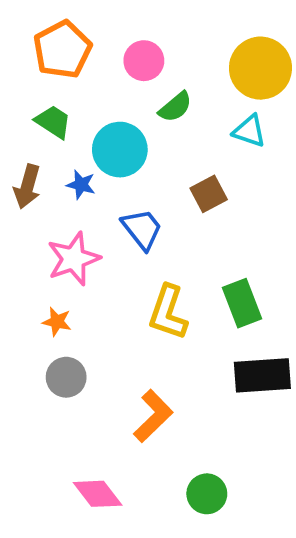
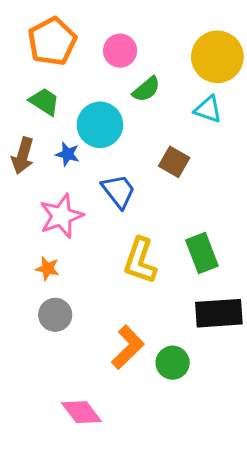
brown square: (209, 194) -> (174, 162), turned -32
green circle: (207, 494) -> (173, 363), moved

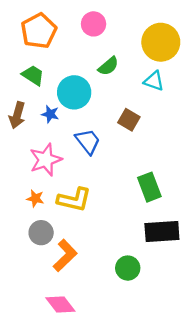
pink circle: (120, 51) -> (94, 24), moved
yellow L-shape: (140, 261) -> (74, 200), moved, turned -96
orange L-shape: (128, 347) -> (65, 255), moved

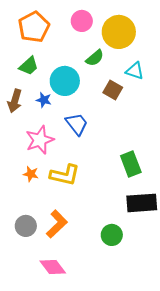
yellow circle: (161, 42) -> (119, 32), moved
green trapezoid: (33, 75) -> (29, 66), turned 105
brown square: (129, 120) -> (113, 90), moved
gray circle: (41, 233) -> (26, 226), moved

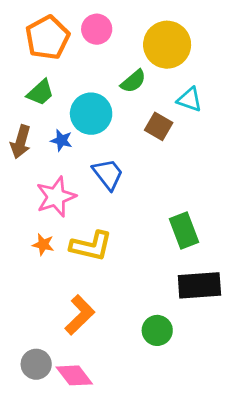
pink circle: (82, 21) -> (97, 29), moved
gray circle: (26, 226) -> (36, 364), moved

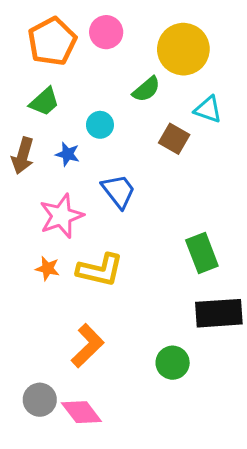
cyan circle: (91, 114) -> (100, 125), size x0.6

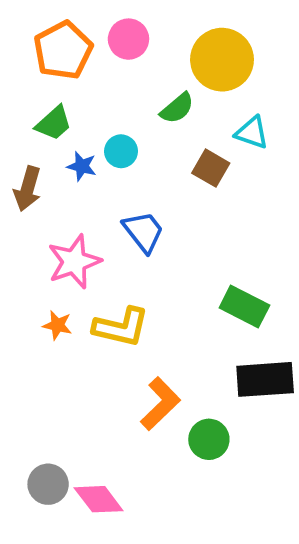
blue star: (68, 154) -> (82, 166), moved
green rectangle: (202, 253) -> (244, 307), turned -42
orange L-shape: (88, 346) -> (160, 404), moved

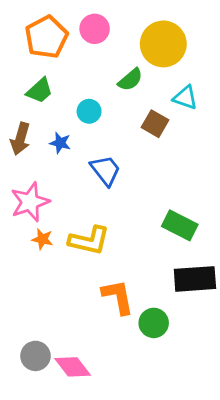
blue star: (82, 166) -> (60, 143), moved
pink star: (74, 262) -> (30, 202), moved
orange L-shape: (160, 404) -> (118, 297), turned -57

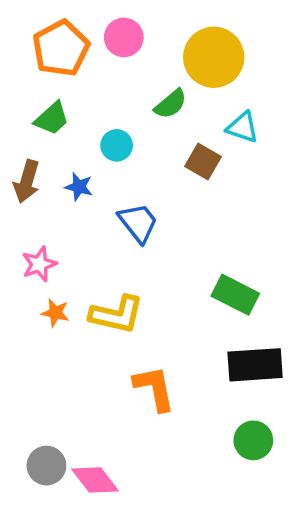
pink star: (30, 202) -> (39, 264), size x0.7
green circle: (154, 323) -> (253, 440), moved

